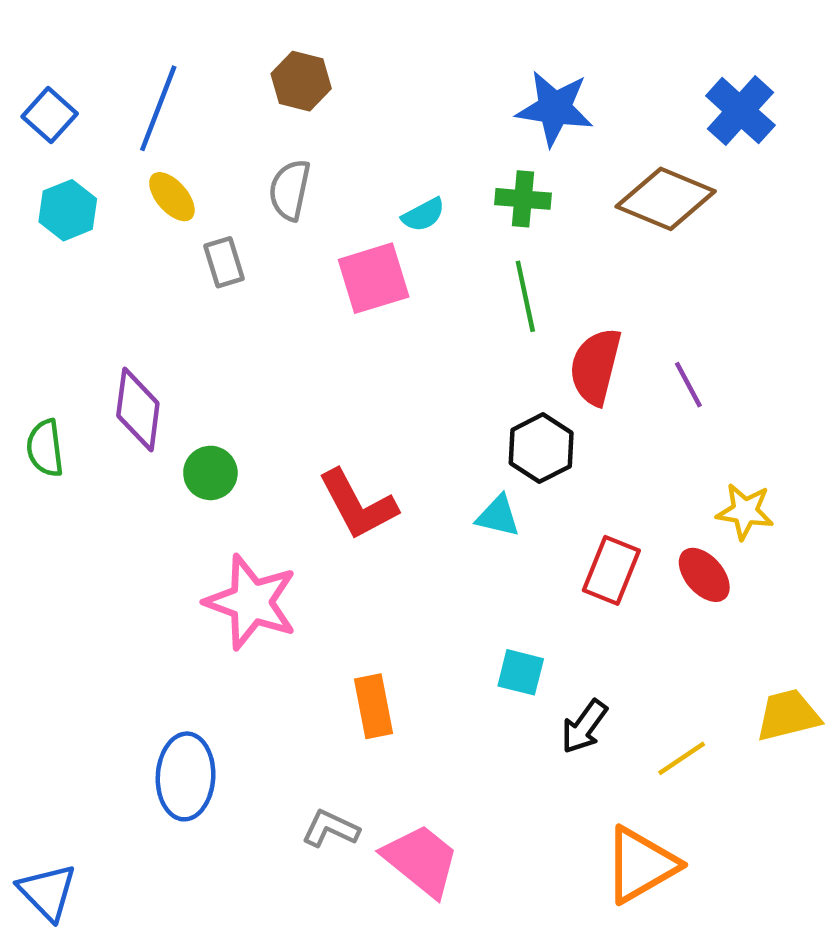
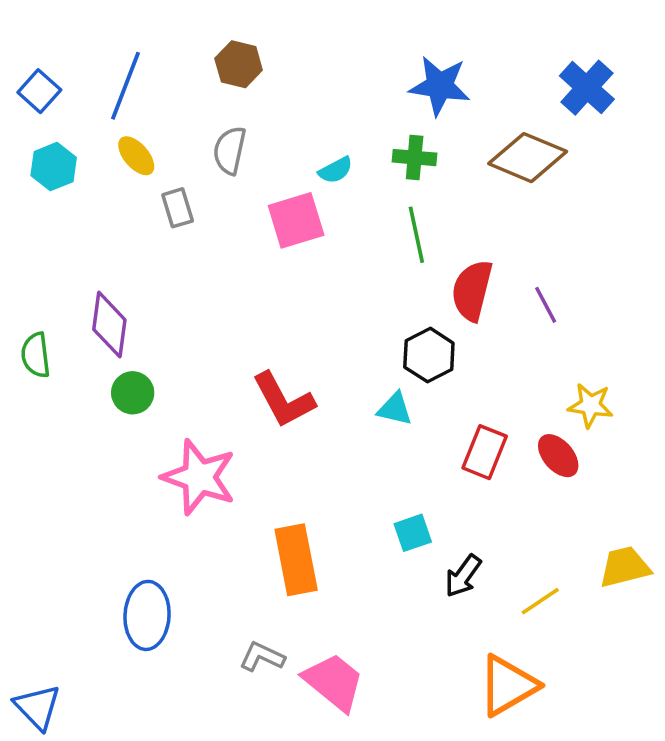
green circle: (210, 473) -> (133, 393), moved
cyan square: (521, 672) -> (413, 533), turned -33
orange rectangle: (374, 706) -> (296, 560), size x1.4

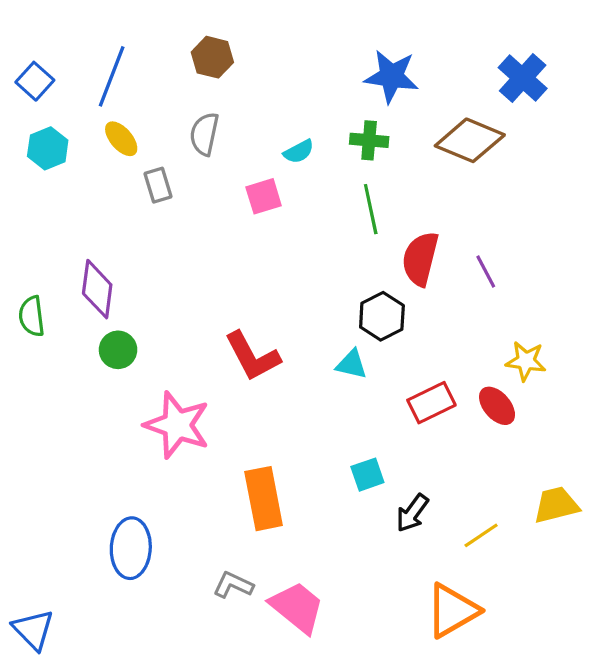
pink square: (296, 220) -> (264, 196), size x0.7
red rectangle: (485, 452) -> (431, 403), turned 42

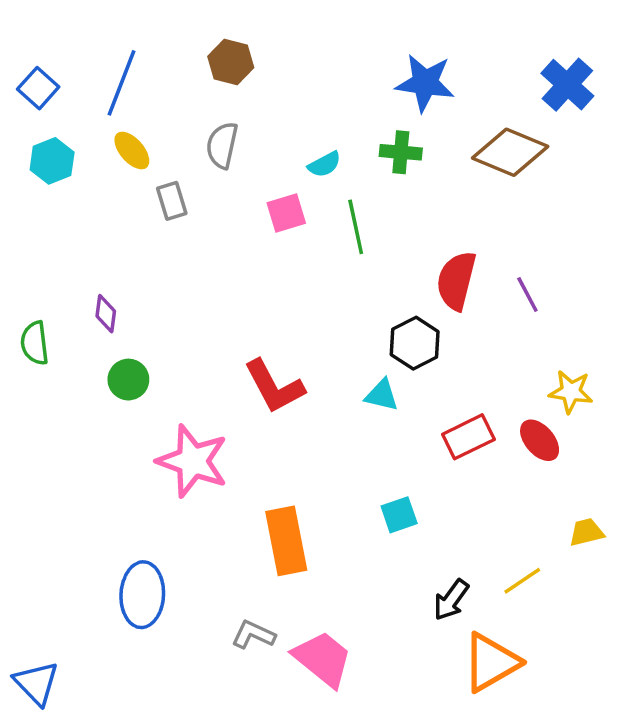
green line: (371, 209) -> (356, 227), moved
purple diamond: (97, 289) -> (106, 314), size x0.6
yellow trapezoid: (556, 505) -> (586, 532), moved, size x0.7
black arrow: (412, 513) -> (451, 600), moved

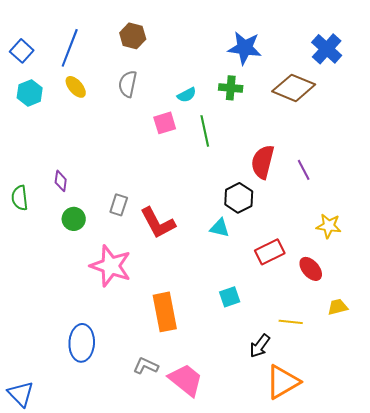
gray rectangle: (172, 201) -> (119, 205), moved, turned 35
red ellipse: (540, 440) -> (311, 269), moved
yellow line: (522, 581) -> (291, 322), moved, turned 40

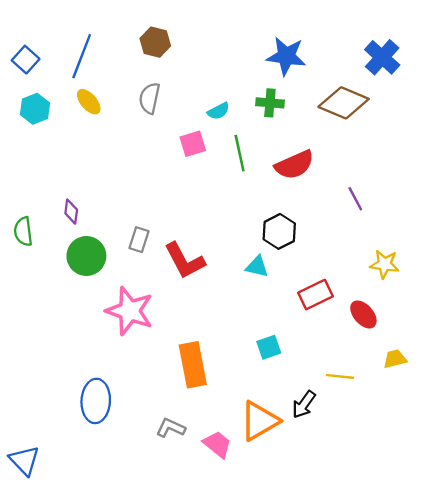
red semicircle: (263, 162) -> (294, 165), moved, turned -128
green circle: (74, 219) -> (86, 256), size x1.4
pink trapezoid: (186, 380) -> (217, 444), size x0.7
orange triangle: (283, 382) -> (259, 421), moved

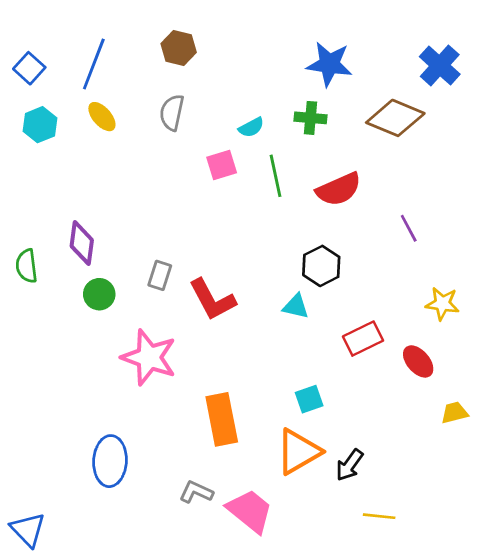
purple diamond: (71, 212) -> (82, 243), size x1.5
green circle: (86, 256) -> (99, 294), size x0.7
yellow line: (340, 376) -> (379, 516), moved
orange triangle: (259, 421) -> (298, 452), moved
pink trapezoid: (217, 444) -> (250, 511), size x1.4

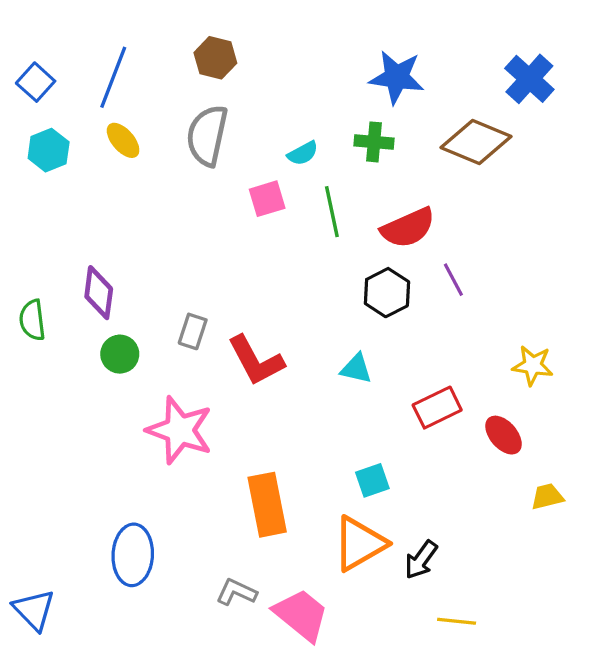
gray semicircle: (172, 113) -> (207, 136), size x1.4
purple line: (409, 228) -> (453, 280), moved
black hexagon: (321, 266) -> (387, 293), moved
blue triangle: (28, 530) -> (34, 610), moved

